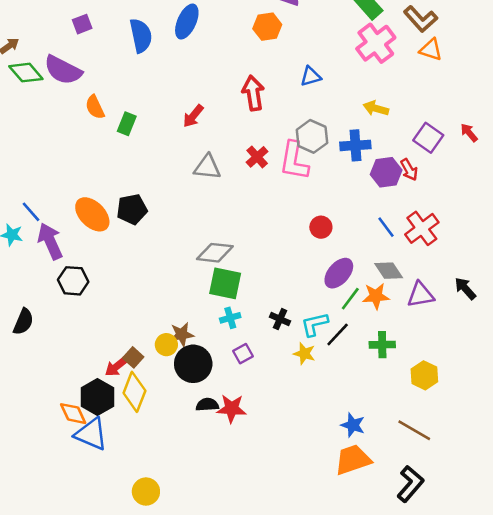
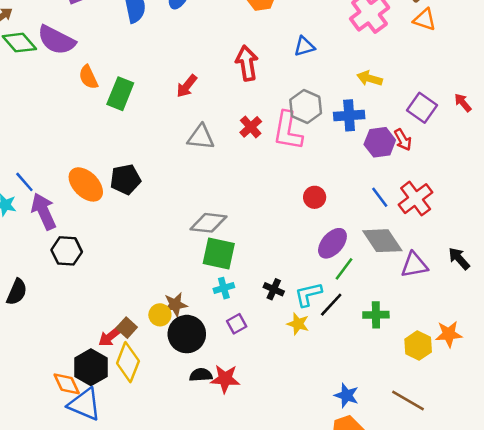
green rectangle: (127, 124) -> (120, 94), size x1.4
gray diamond: (389, 271) -> (382, 241), size x1.4
orange star: (376, 296) -> (449, 334), moved

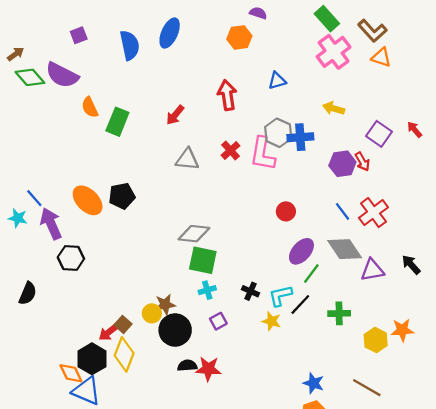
blue cross: (349, 115) -> (300, 137), moved

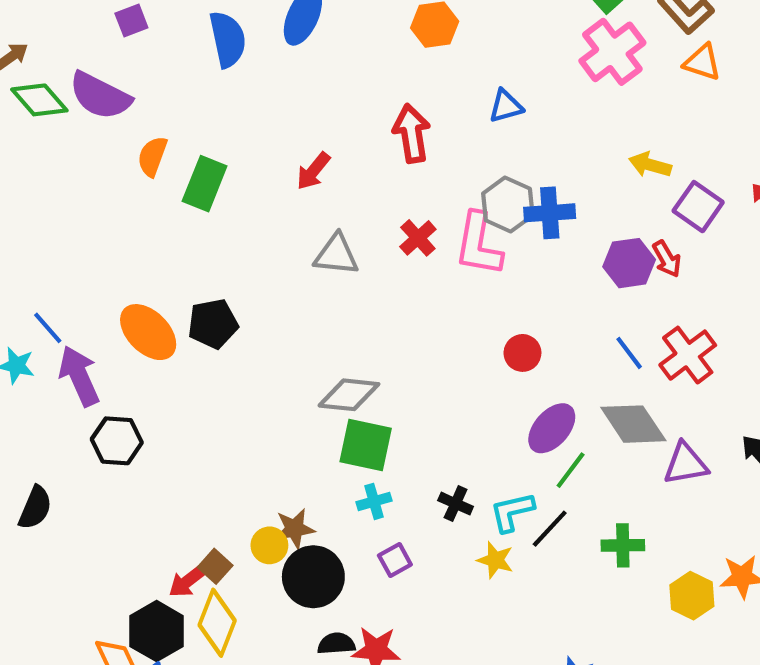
orange semicircle: (90, 107) -> (152, 156), turned 45
yellow arrow: (334, 108) -> (650, 165), moved

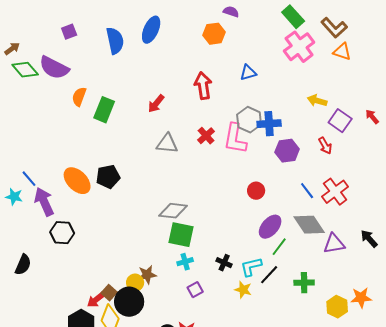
purple hexagon: (629, 263) -> (287, 151), moved
black circle: (313, 577) -> (129, 302), moved

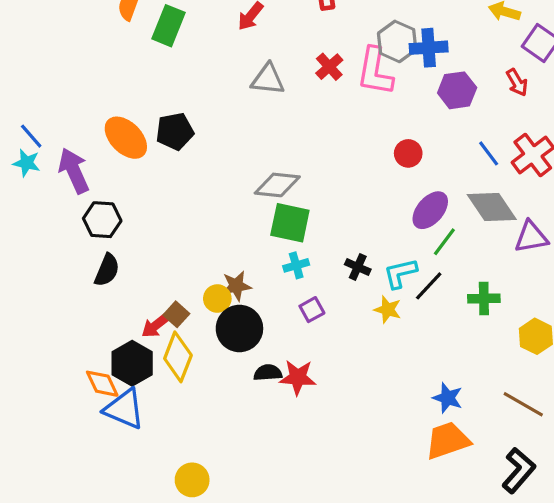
blue line: (29, 179) -> (31, 136), moved
black semicircle: (23, 265) -> (107, 270), moved
black circle: (129, 302) -> (239, 328), moved

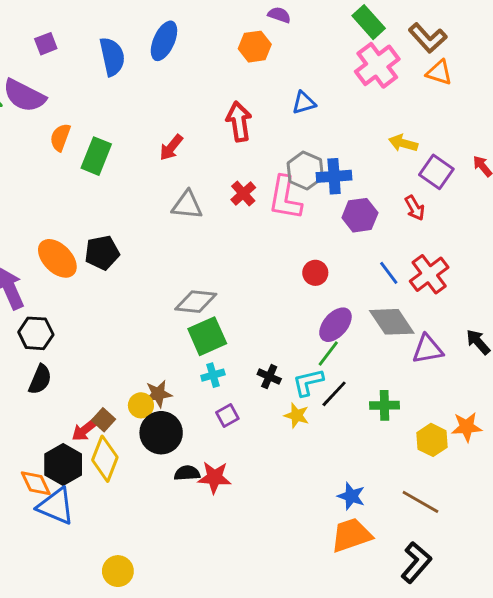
green square: (290, 223) -> (207, 336), turned -36
green line: (444, 242) -> (328, 353), moved

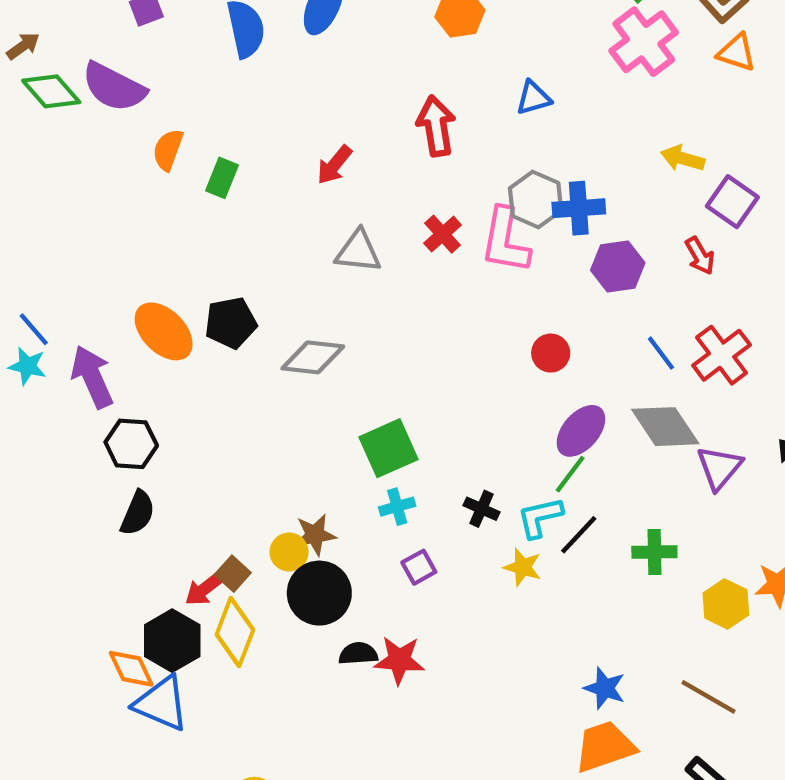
green rectangle: (96, 156) -> (222, 178), size x0.7
gray diamond: (196, 302) -> (313, 357), moved
purple triangle: (428, 349) -> (719, 468), turned -40

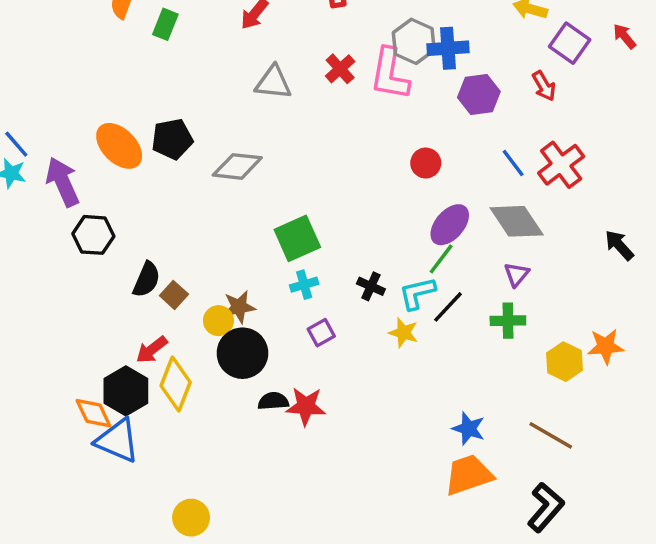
purple triangle: (719, 468) -> (517, 274), moved, size x0.7
black semicircle: (138, 513) -> (147, 280), moved
brown square: (233, 574) -> (174, 295), moved

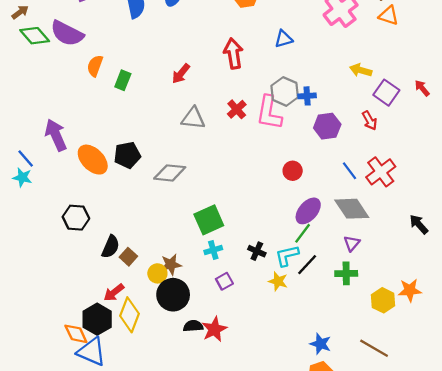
blue cross: (448, 48) -> (307, 96), size x0.7
purple arrow: (63, 182) -> (56, 135), moved
red star: (306, 406) -> (214, 329), turned -30

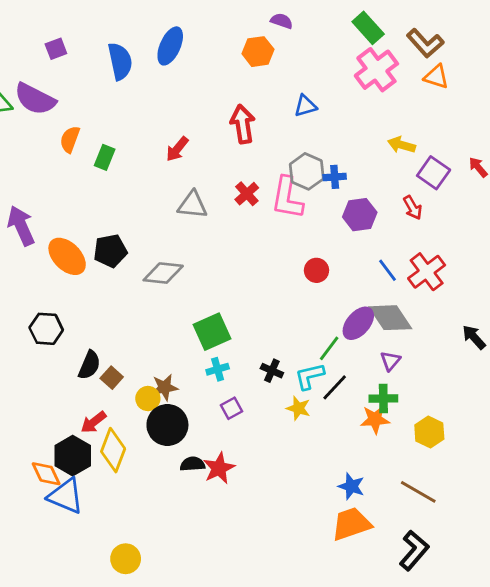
purple ellipse: (308, 211) -> (358, 323), moved
orange star: (410, 290) -> (375, 419), moved

